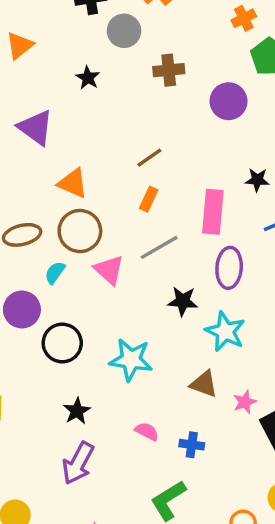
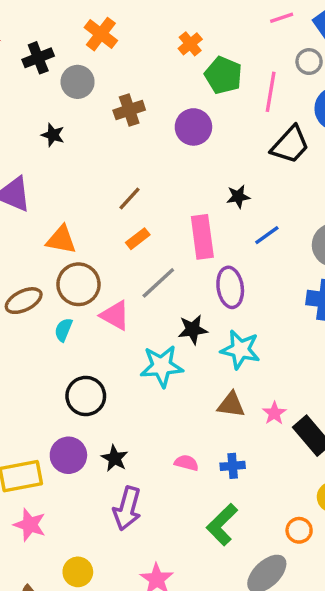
orange rectangle: (149, 199) -> (138, 239), turned 40
purple circle: (22, 309) -> (68, 455), moved
cyan star: (131, 360) -> (162, 366), moved

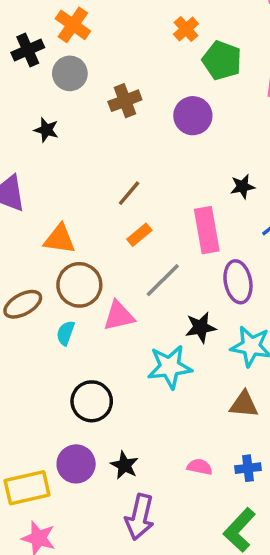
orange cross: (101, 34) -> (73, 25), moved
pink triangle: (115, 315) -> (119, 316), turned -40

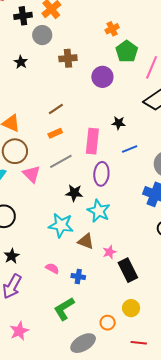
pink triangle: (119, 316) -> (32, 174), turned 42
cyan star: (170, 367) -> (61, 225), moved

